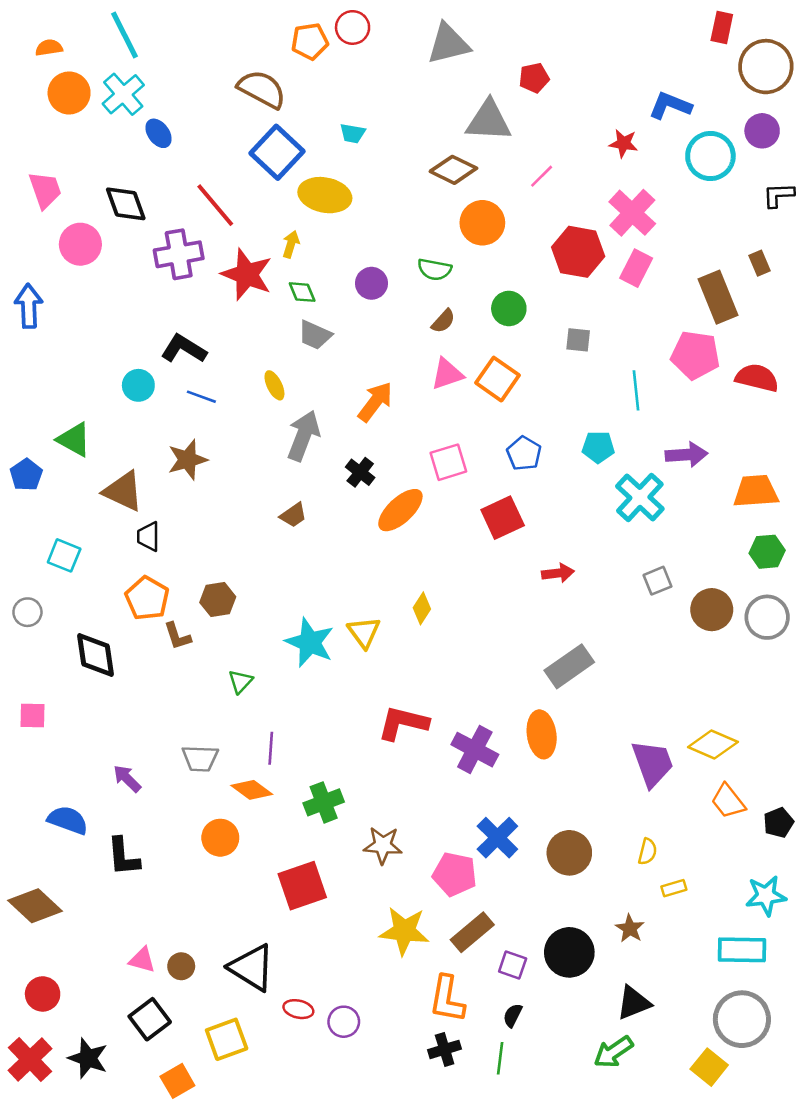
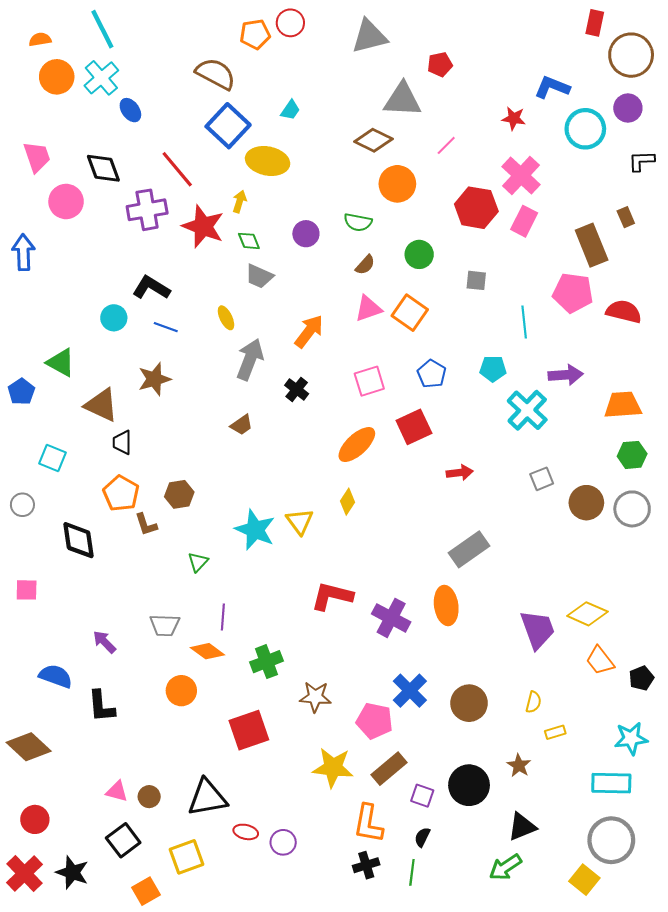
cyan trapezoid: (353, 133) -> (290, 110), turned -65
orange ellipse: (400, 510) -> (357, 445), moved
black triangle: (252, 968) -> (207, 798), turned -42

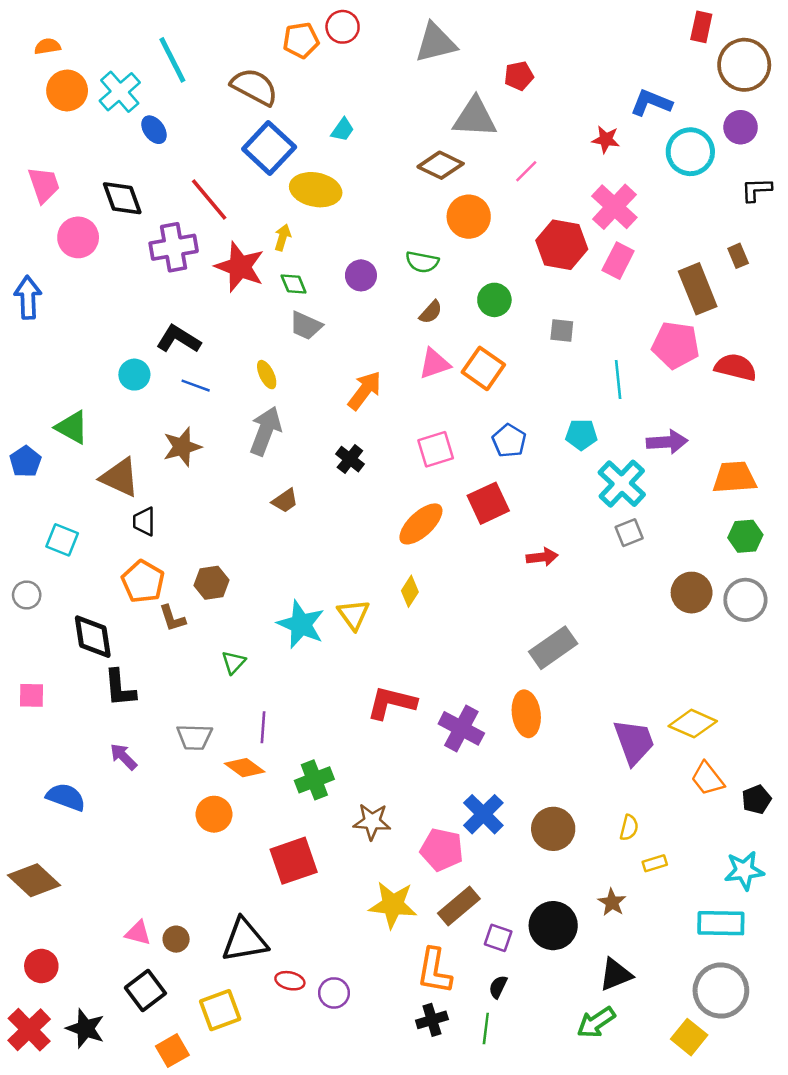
cyan line: (102, 29) -> (172, 60), moved
gray arrow: (250, 359) -> (265, 431), moved
gray square: (542, 479) -> (629, 533), moved
black L-shape: (101, 706) -> (120, 688), moved

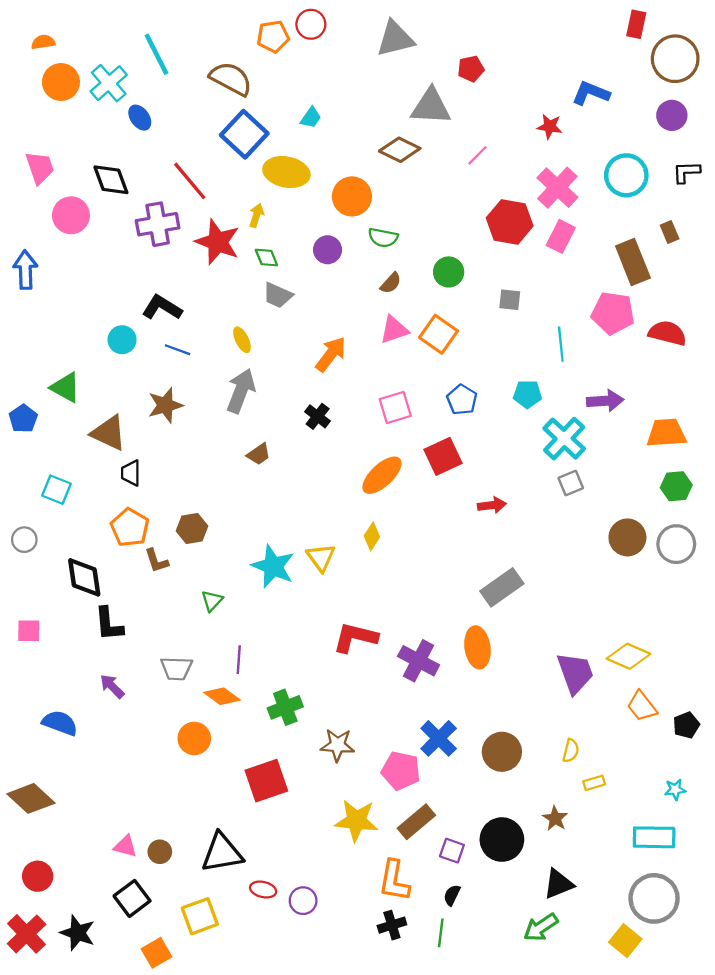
cyan circle: (690, 152) -> (626, 175), moved
orange circle: (469, 217) -> (352, 196), moved
cyan star: (744, 871) -> (675, 790), size x0.6

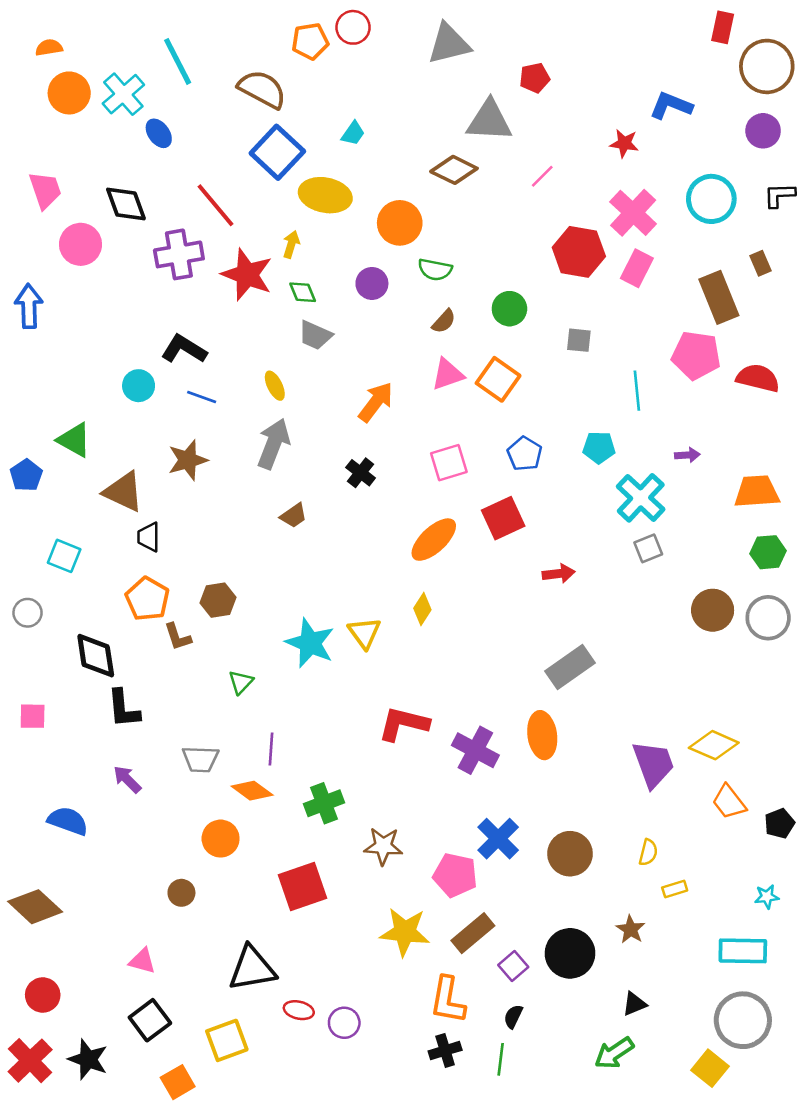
purple arrow: (605, 401) -> (687, 455), size x0.6
purple square: (452, 851) -> (513, 966), turned 30
brown circle: (160, 852) -> (181, 893), moved
black triangle: (559, 884) -> (634, 1004), size x0.7

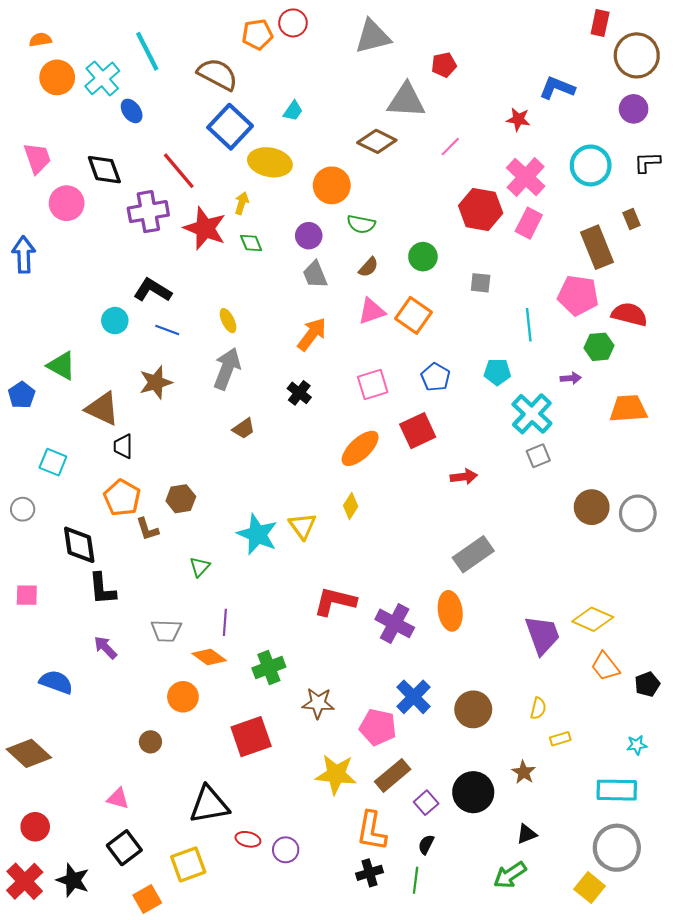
gray trapezoid: (315, 335) -> (315, 274), moved, turned 44
green hexagon: (768, 552) -> (599, 347), moved

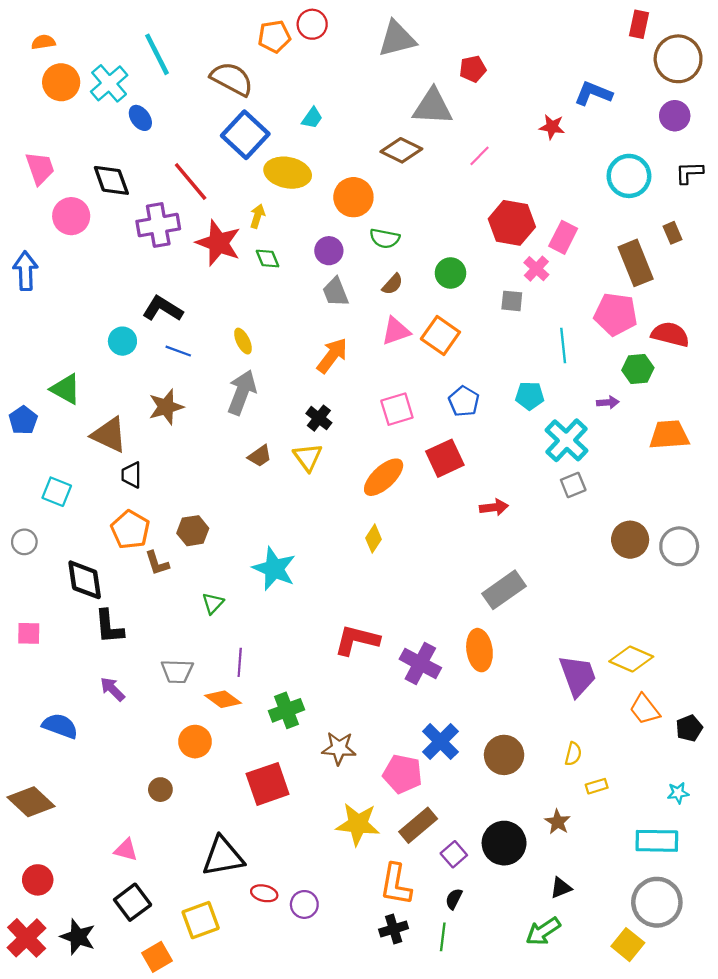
pink cross: (526, 177) -> (536, 269), moved, size x0.6
yellow triangle: (302, 526) -> (308, 457), moved

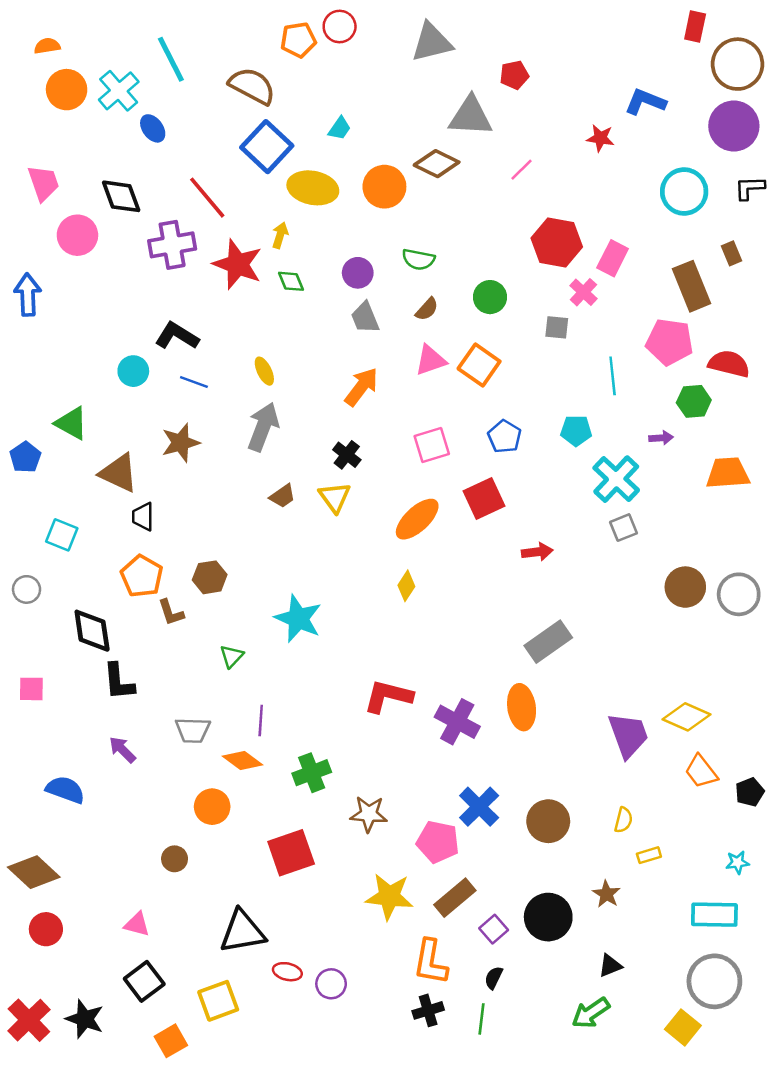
purple circle: (675, 116) -> (734, 126), size x1.5
orange circle: (353, 197) -> (384, 187), moved
red circle: (38, 880) -> (46, 929), moved

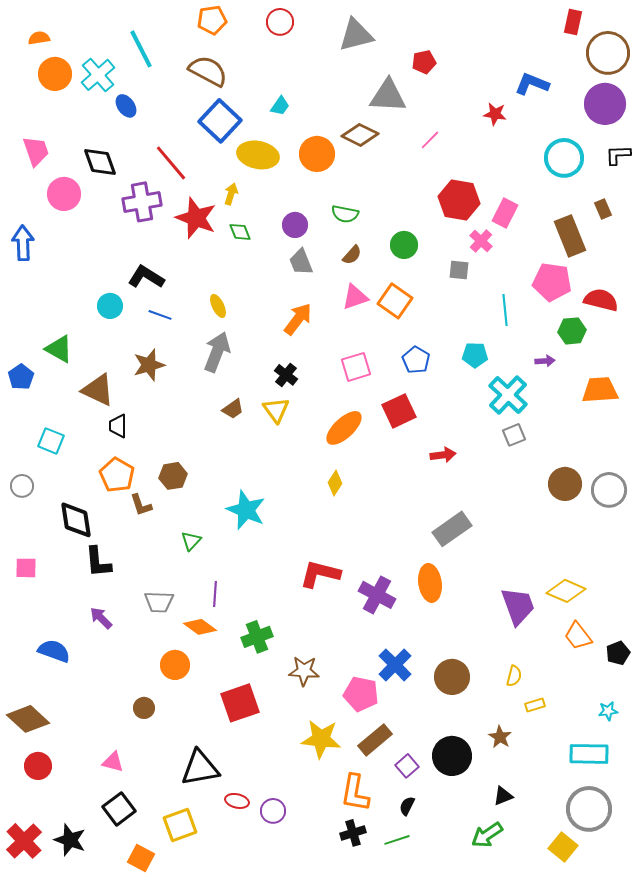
orange pentagon: (298, 40) -> (212, 20), moved
green line: (481, 1019) -> (397, 840), turned 65
orange square: (171, 1041) -> (141, 858), turned -32

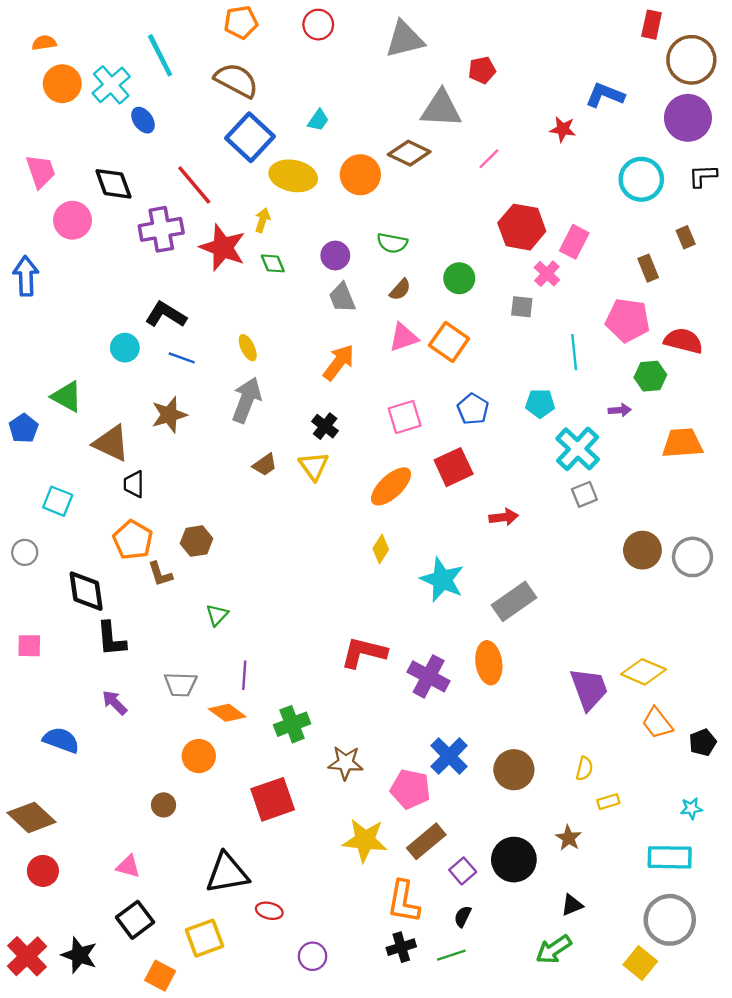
brown rectangle: (570, 236) -> (648, 268), size x0.6
cyan star: (246, 510) -> (442, 580), moved
purple circle: (273, 811) -> (313, 956), moved

